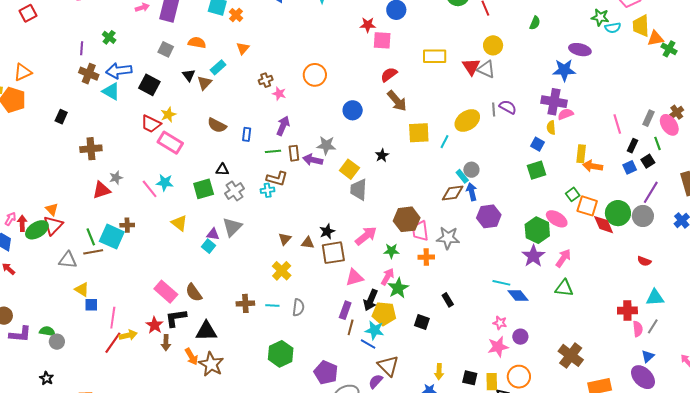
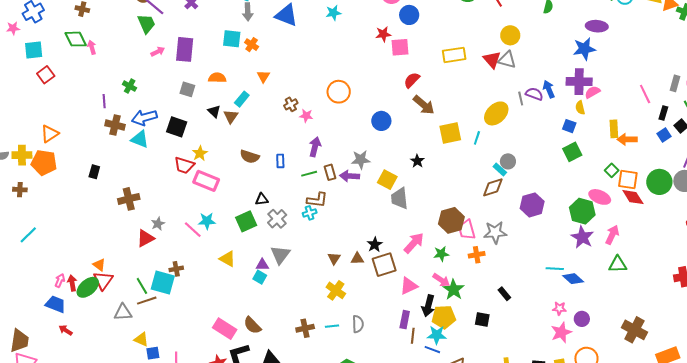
blue arrow: (472, 192) -> (549, 89), moved
red diamond: (604, 225) -> (633, 197), moved
pink arrow: (387, 277) -> (441, 280), turned 102

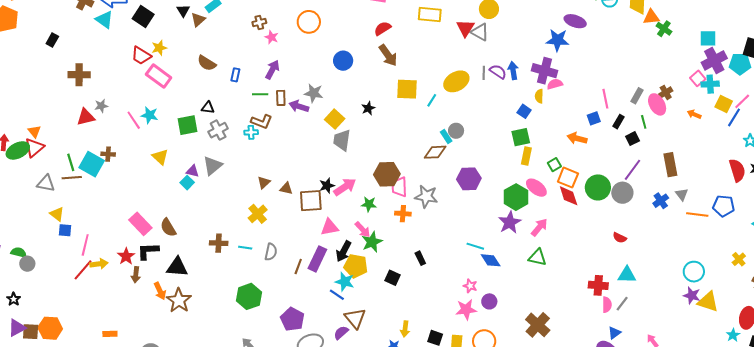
yellow rectangle: (614, 129) -> (526, 156), moved
blue square: (664, 135) -> (594, 118), moved
black star: (375, 245) -> (327, 186), moved
purple rectangle: (405, 320) -> (317, 259), size x1.4
brown line: (413, 336) -> (298, 267), moved

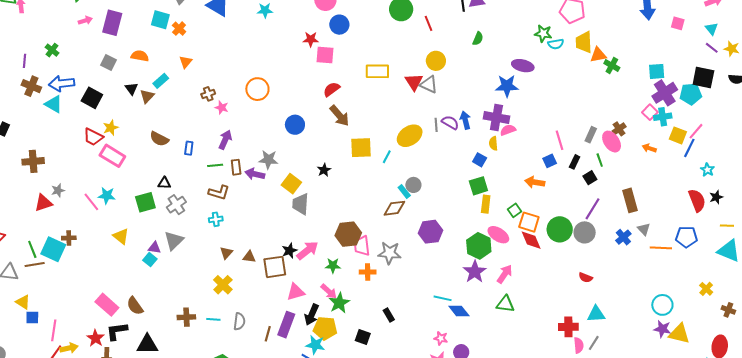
cyan cross: (251, 132) -> (216, 219), moved

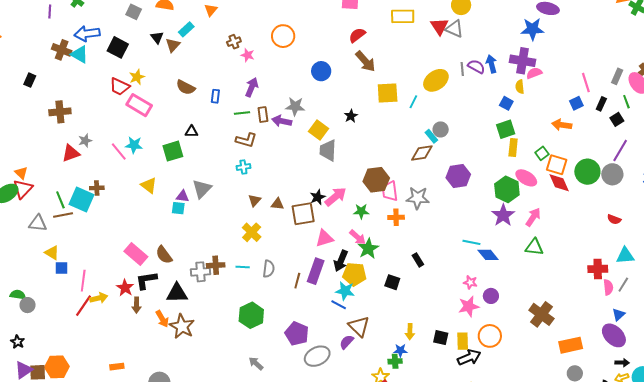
brown cross: (31, 86) -> (62, 50), moved
gray cross: (176, 205) -> (200, 272), moved, turned 30
cyan square: (150, 260) -> (178, 208), turned -32

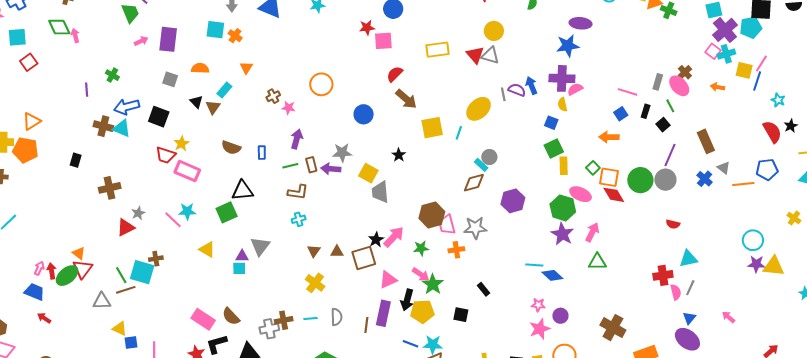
pink line: (586, 83) -> (628, 92), turned -48
black triangle: (191, 132) -> (242, 191), size x1.6
cyan star: (345, 291) -> (433, 345), moved

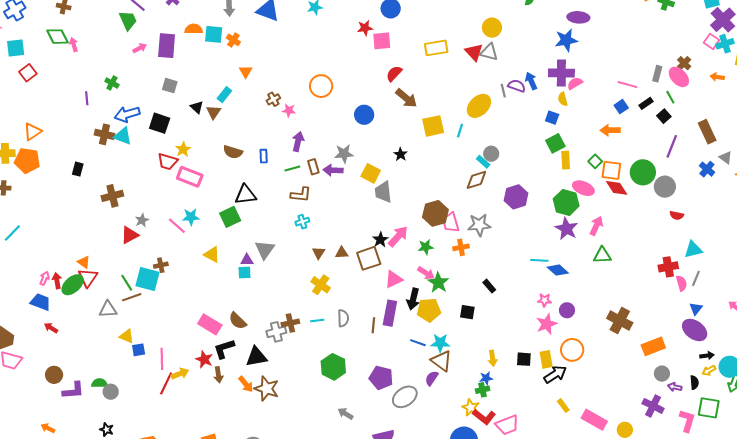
orange semicircle: (200, 68) -> (194, 29), moved
black rectangle: (646, 111) -> (646, 103), turned 40
gray circle: (665, 180) -> (665, 187), moved

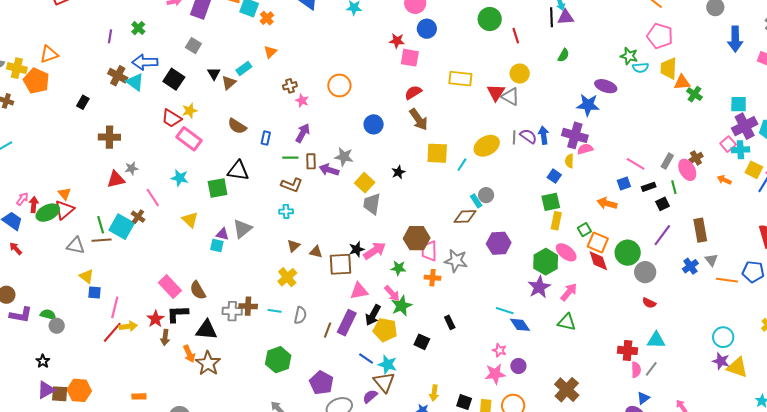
pink line: (177, 226) -> (153, 197), moved
brown cross: (161, 265) -> (138, 217), turned 32

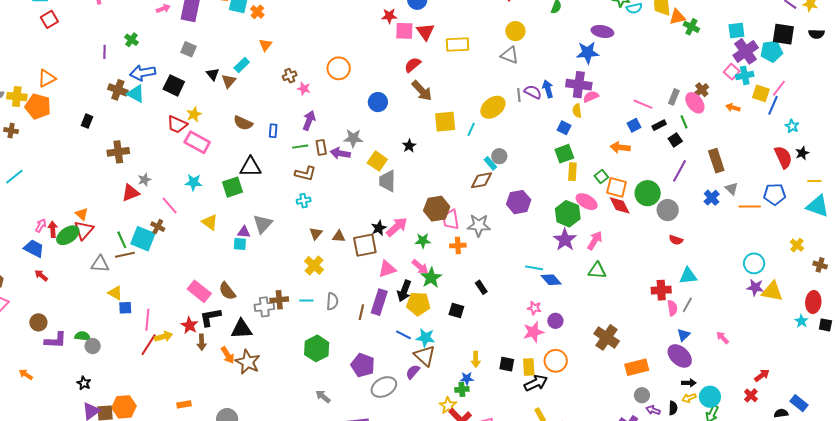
red triangle: (496, 93) -> (425, 32), moved

